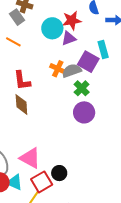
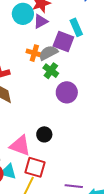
green cross: (82, 88) -> (51, 71), moved
black circle: (59, 173) -> (44, 134), moved
red square: (42, 182) -> (35, 167), turned -35

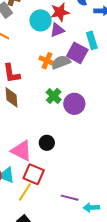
green cross: (51, 71) -> (54, 96), moved

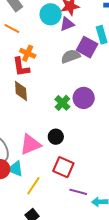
orange cross: (47, 61) -> (28, 53), moved
green cross: (54, 96) -> (62, 103), moved
pink triangle: (21, 151) -> (30, 144), turned -50
red square: (34, 174) -> (63, 167), moved

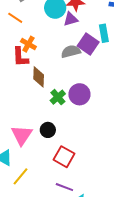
brown diamond: (21, 91) -> (39, 77), moved
pink triangle: (30, 144) -> (22, 135), turned -40
red square: (63, 167) -> (64, 157), moved

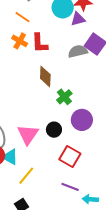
orange cross: (28, 44) -> (20, 41), moved
red L-shape: (20, 57) -> (40, 43), moved
purple circle: (79, 94) -> (82, 120), moved

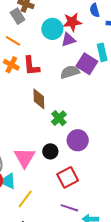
red square: (70, 156) -> (68, 177), turned 35

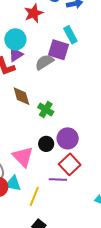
cyan circle: (52, 29) -> (15, 39), moved
purple triangle: (68, 40) -> (16, 55), moved
purple circle: (78, 140) -> (68, 138), moved
purple line: (69, 208) -> (58, 179), moved

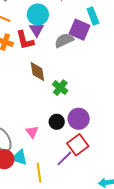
purple triangle: (16, 55) -> (37, 30), turned -35
pink triangle: (23, 157) -> (32, 132), size x0.6
purple line: (58, 179) -> (64, 158), turned -54
yellow line: (34, 196) -> (39, 173), turned -36

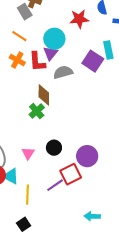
gray semicircle: (64, 40) -> (63, 72), moved
green cross: (60, 88) -> (37, 111), moved
purple circle: (79, 119) -> (87, 156), moved

